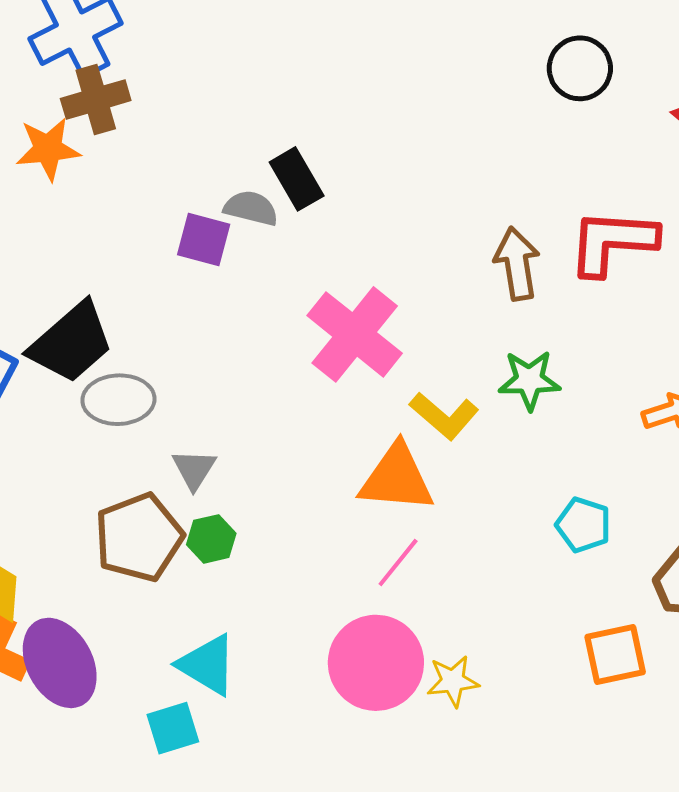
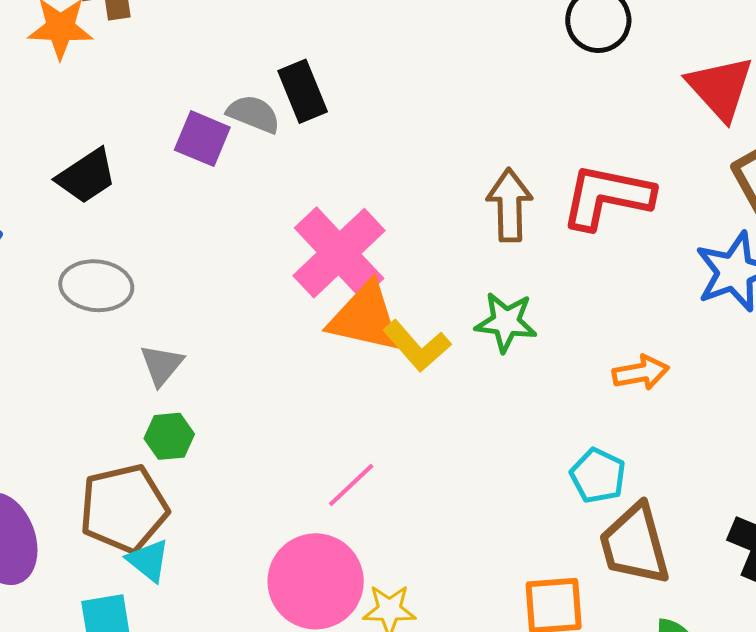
black trapezoid: (71, 343) -> (86, 176), moved, size x0.7
orange triangle: (397, 478) -> (365, 317), moved
cyan pentagon: (583, 525) -> (598, 476), moved
brown pentagon: (139, 537) -> (124, 508), moved
cyan triangle: (207, 665) -> (148, 560), size x0.7

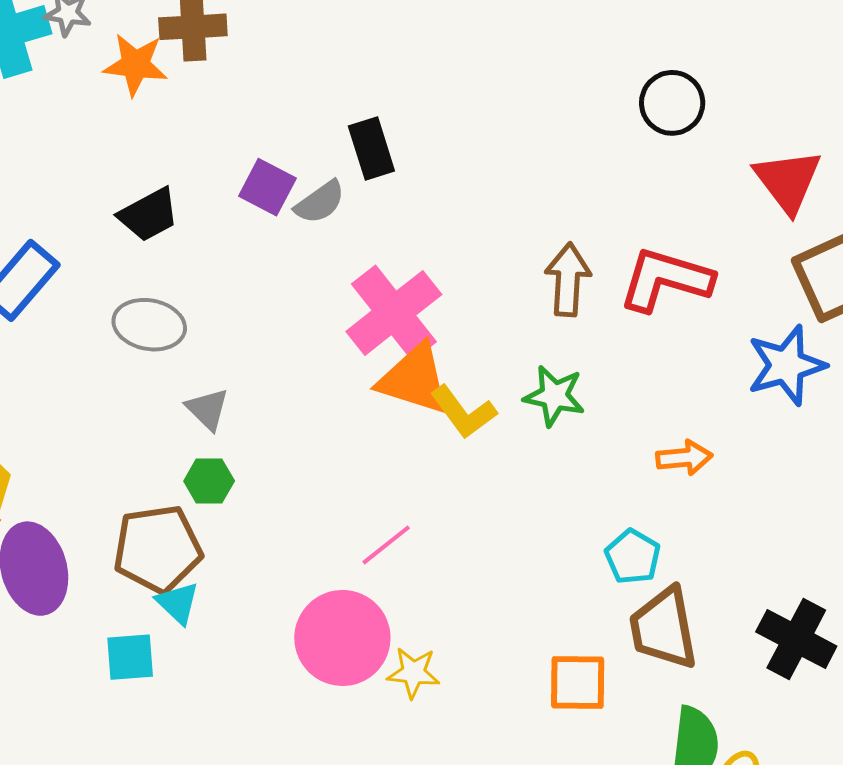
gray semicircle: (254, 114) -> (320, 202), moved, turned 118
gray triangle: (162, 365) -> (208, 409), turned -30

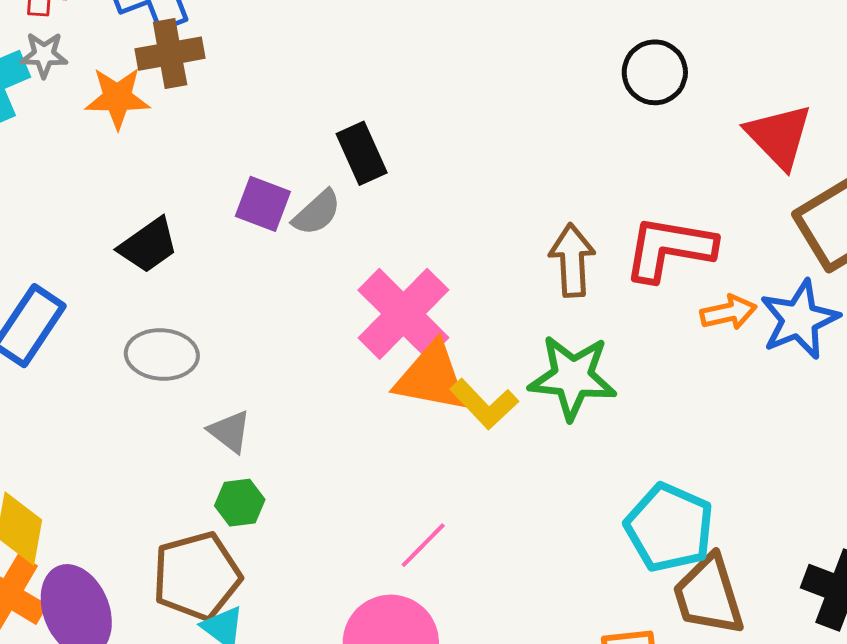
green star: (554, 396) -> (573, 377), size x1.4
orange arrow: (684, 458) -> (728, 312), moved
cyan pentagon: (633, 557) -> (669, 528), size x1.6

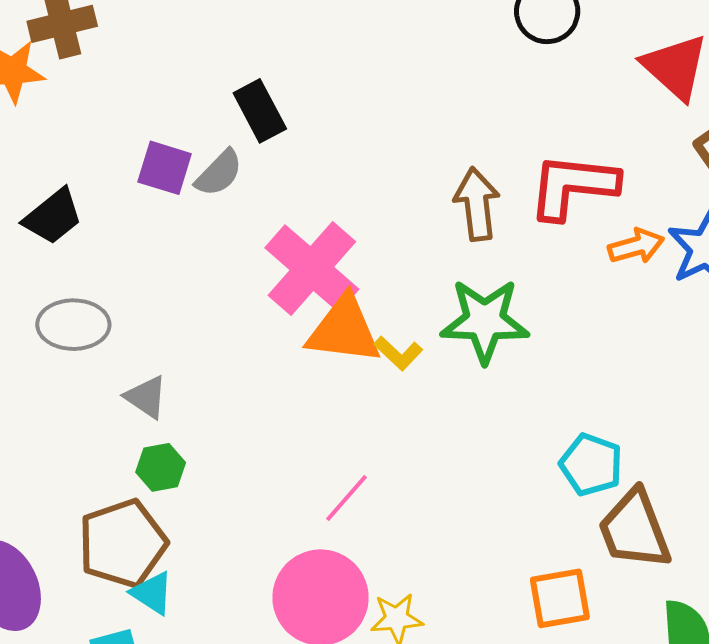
yellow L-shape: (484, 404) -> (398, 353), size x0.7
cyan pentagon: (669, 528) -> (591, 465), size x0.7

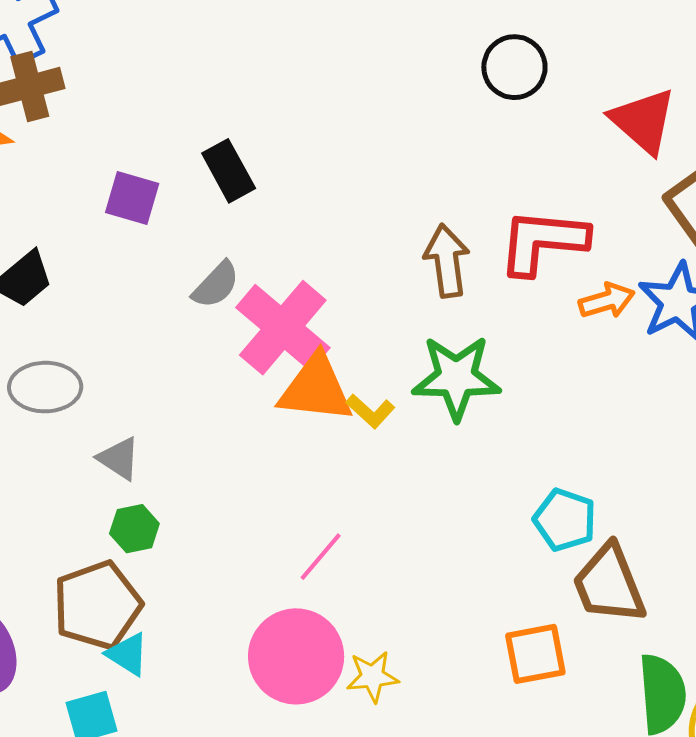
purple square: (165, 168) -> (132, 198), moved
gray semicircle: (219, 173) -> (216, 285), moved

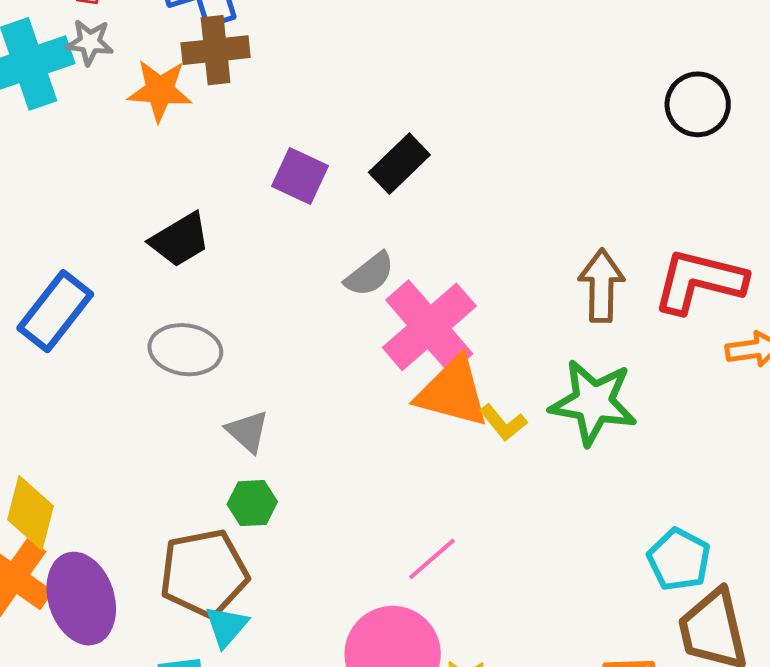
black rectangle: (229, 171) -> (399, 164), turned 66
cyan triangle: (128, 654) -> (226, 626), turned 30

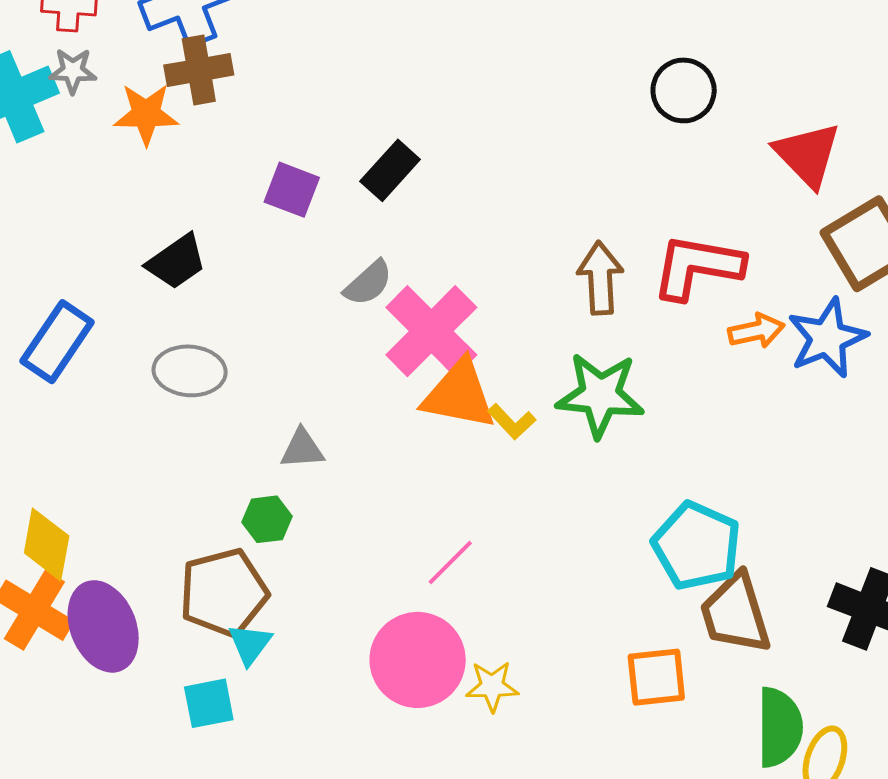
gray triangle: (247, 431) -> (302, 449), moved, turned -42
cyan pentagon: (679, 559) -> (697, 546), size x1.4

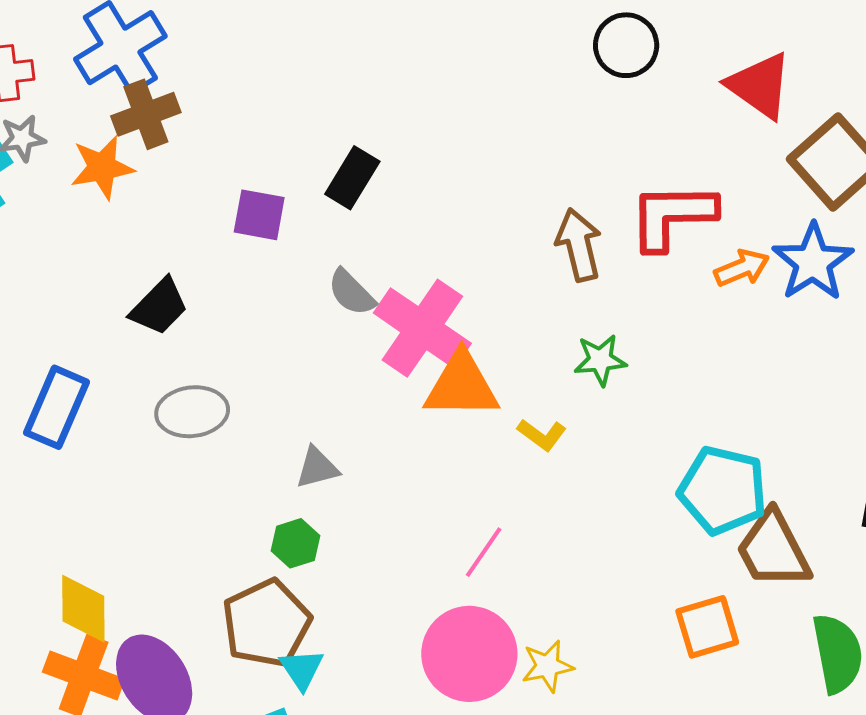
gray semicircle: (368, 283) -> (351, 292), turned 98
green star: (600, 395) -> (600, 360), size x0.6
yellow L-shape: (512, 422) -> (542, 435), moved

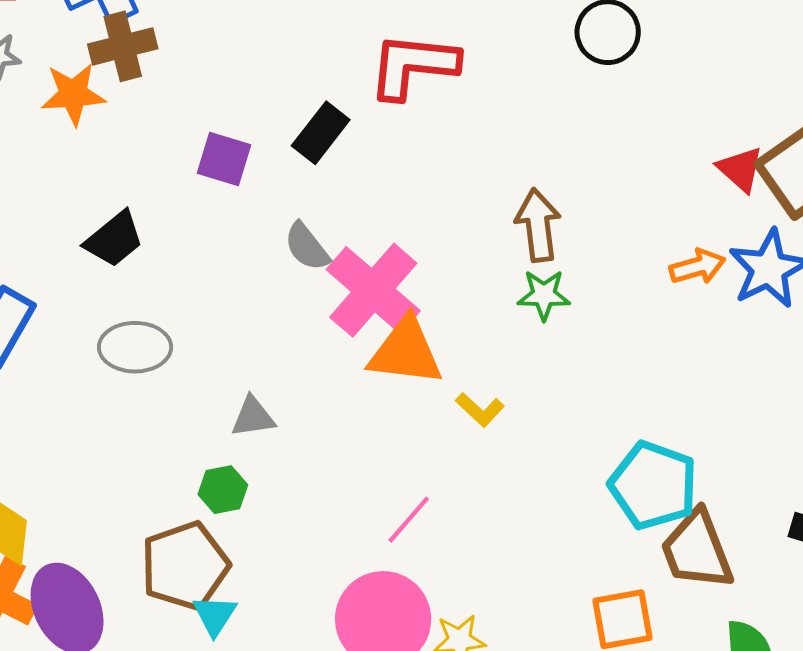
red triangle: (760, 86) -> (740, 169), moved, size x0.7
red L-shape: (672, 216) -> (413, 66), moved
green star: (600, 360) -> (544, 295), moved

